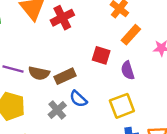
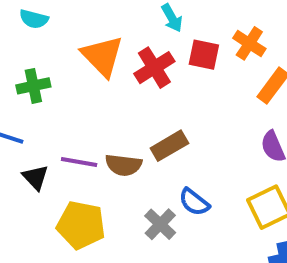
red square: (101, 55) -> (204, 55), moved
brown rectangle: (65, 76) -> (169, 146), moved

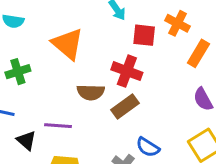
red cross: (154, 68) -> (127, 71), moved, turned -32
brown semicircle: (124, 165) -> (91, 92), moved

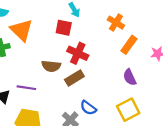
red square: (144, 35) -> (64, 28), moved
orange triangle: (68, 44) -> (21, 30), moved

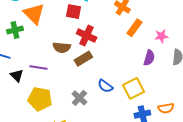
purple semicircle: (130, 77) -> (149, 58), moved, turned -140
blue semicircle: (88, 108) -> (105, 86), moved

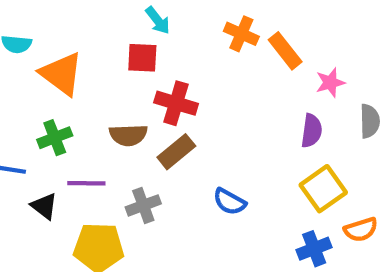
orange rectangle: (134, 28) -> (285, 51), moved, turned -66
green cross: (15, 30) -> (55, 138), moved
yellow square: (134, 88) -> (323, 189), moved
gray cross: (79, 98) -> (143, 205), moved, turned 35

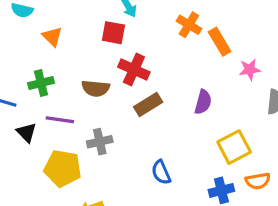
orange triangle: (61, 74) -> (52, 36), size x0.6
purple semicircle: (312, 131) -> (203, 102), moved
brown rectangle: (176, 152) -> (148, 105), moved
blue semicircle: (229, 202) -> (161, 172), moved, turned 30

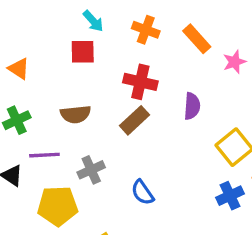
orange cross: (189, 25) -> (146, 30), moved
red cross: (134, 70) -> (140, 82), moved
blue semicircle: (161, 172) -> (143, 192), moved

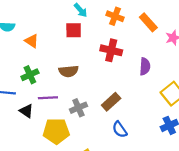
brown rectangle: (134, 120) -> (111, 102), moved
blue semicircle: (143, 192) -> (120, 129), moved

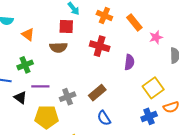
brown semicircle: (69, 71) -> (58, 47), moved

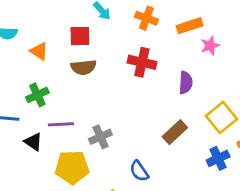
orange rectangle: (134, 22) -> (190, 26), turned -66
red square: (66, 26) -> (80, 36), moved
pink star: (156, 37) -> (210, 46), moved
brown rectangle: (97, 93) -> (175, 132), moved
blue semicircle: (104, 118) -> (139, 171), moved

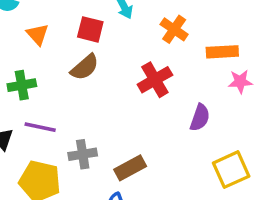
red cross: (142, 62) -> (155, 80), turned 32
brown semicircle: (84, 67) -> (85, 67), turned -50
brown rectangle: (175, 132) -> (130, 168), moved

